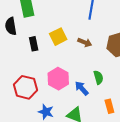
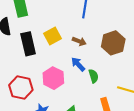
black rectangle: (34, 44) -> (28, 44), size x1.6
blue arrow: (82, 88) -> (78, 64), moved

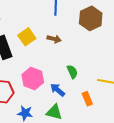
brown hexagon: (113, 43) -> (91, 18), moved
blue arrow: (78, 64) -> (58, 90), moved

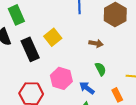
brown arrow: (54, 39) -> (96, 43), moved

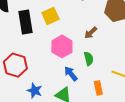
brown arrow: (96, 43) -> (91, 33), turned 112
pink hexagon: (61, 78) -> (62, 46), moved

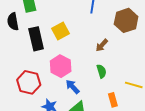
pink hexagon: (62, 46) -> (61, 66), moved
blue arrow: (71, 74) -> (73, 87), moved

